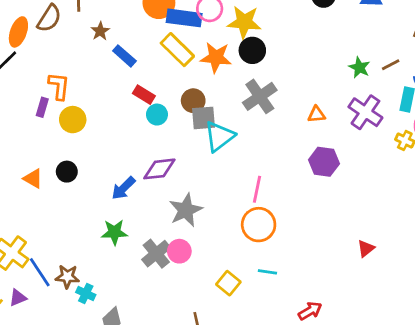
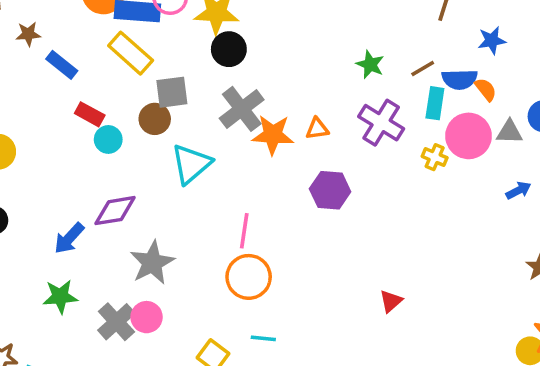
brown star: (100, 31) -> (28, 34), turned 30
orange star: (216, 57) -> (273, 135), moved
brown line: (391, 65) -> (423, 68), moved
gray square: (203, 118) -> (172, 92), moved

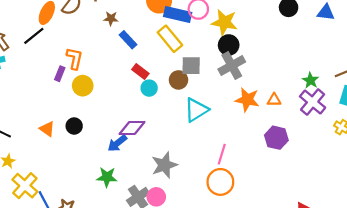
green star: (370, 64) -> (310, 80), moved
gray cross: (242, 109) -> (232, 66), moved
purple diamond: (115, 211) -> (132, 128), moved

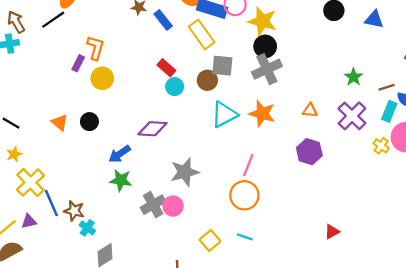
blue rectangle: (128, 40) -> (163, 20), moved
green star: (310, 80) -> (354, 77), moved
orange star: (247, 100) -> (262, 114), moved
blue arrow: (117, 143) -> (120, 154), moved

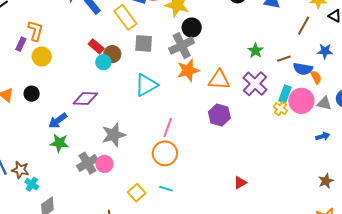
black circle: (265, 46) -> (192, 28), moved
brown circle: (207, 80) -> (112, 54), moved
orange triangle: (310, 110) -> (219, 80), size x1.6
cyan rectangle: (389, 111) -> (285, 94), moved
orange star: (262, 114) -> (188, 70), moved, turned -30

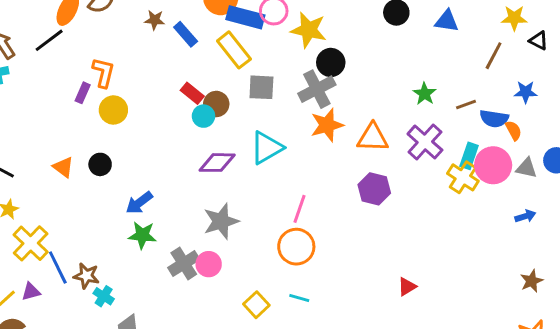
purple diamond: (85, 98) -> (217, 163), moved
yellow cross: (280, 109) -> (463, 177), size x1.5

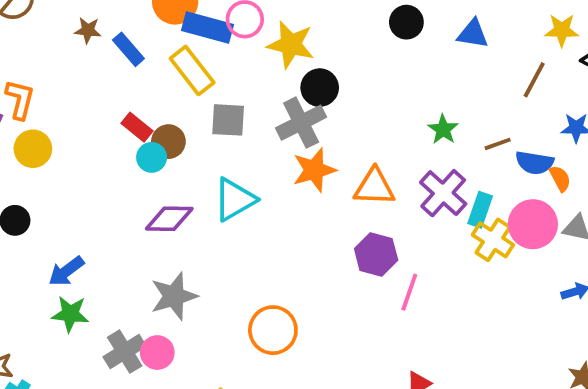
cyan rectangle: (469, 156) -> (480, 210), moved
pink line: (299, 209) -> (409, 292), moved

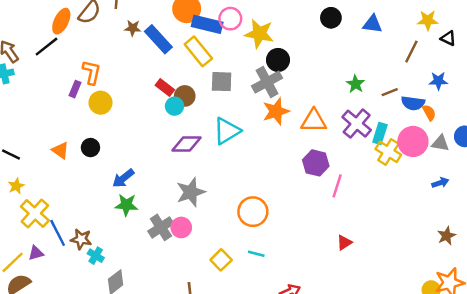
blue rectangle: (128, 49) -> (158, 39), size x1.4

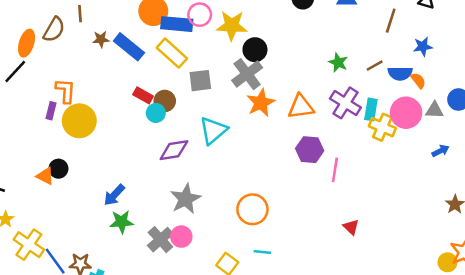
yellow circle: (100, 103) -> (79, 121), size x1.4
black circle: (90, 148) -> (58, 169), moved
red triangle: (344, 243) -> (351, 227), turned -35

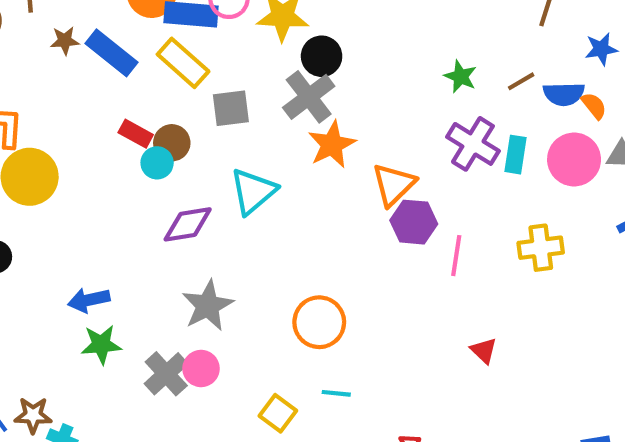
orange triangle: (301, 107) -> (394, 185), moved, turned -36
yellow cross: (382, 127) -> (541, 248), moved, turned -30
blue arrow: (114, 195) -> (89, 300), turned 35

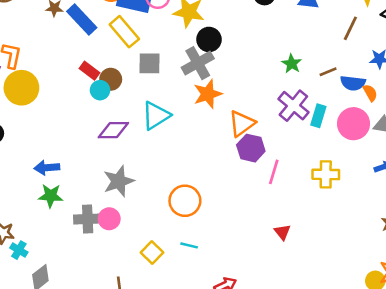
gray cross: (166, 374) -> (88, 219), turned 32

